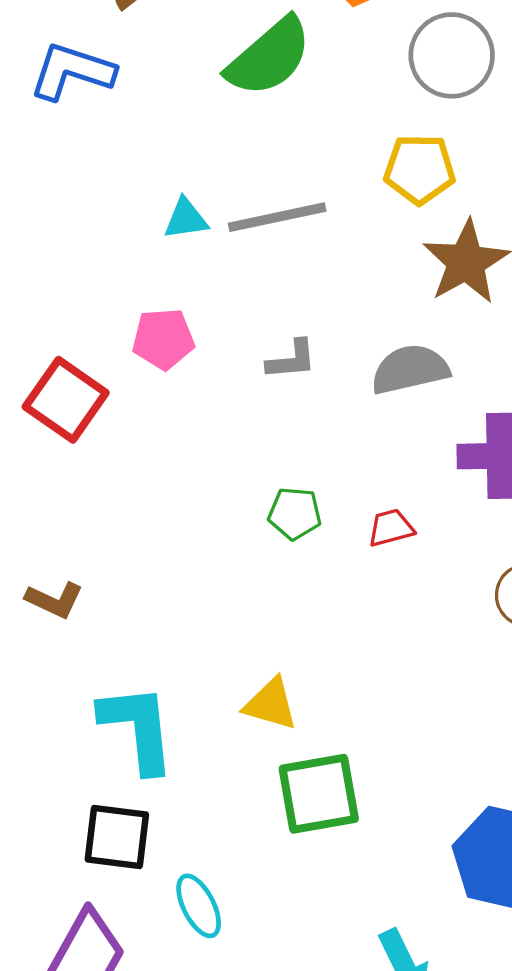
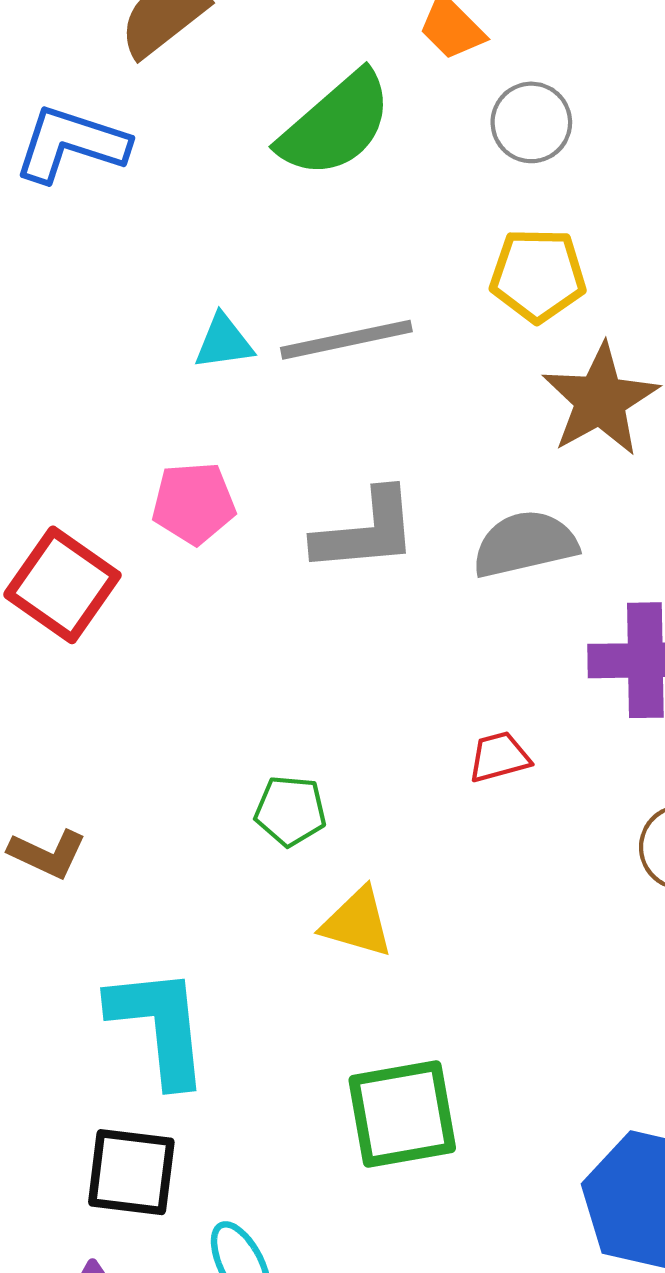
gray circle: (452, 55) -> (531, 122), moved, size x0.7
gray L-shape: (291, 360) -> (366, 531), size x1.6
green pentagon: (295, 513) -> (290, 811), moved
yellow triangle: (271, 704) -> (357, 923), moved

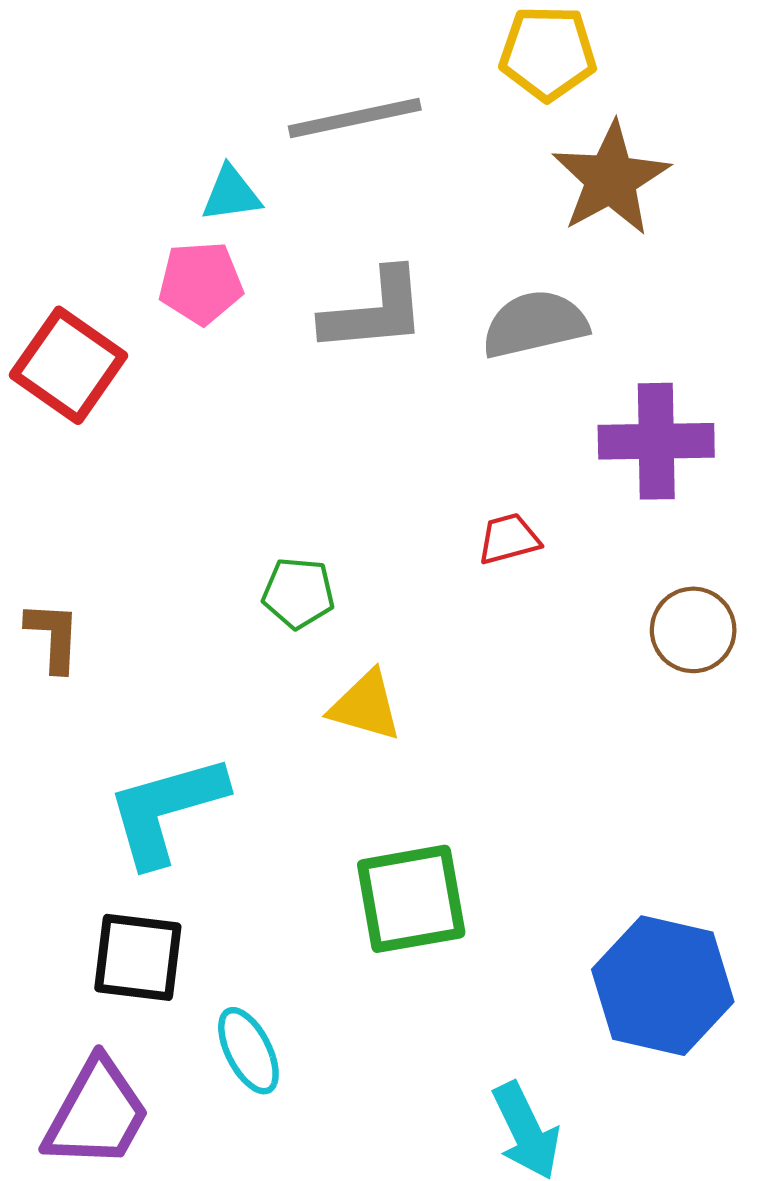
cyan triangle: (224, 342) -> (231, 194), moved
brown L-shape: (47, 854) -> (53, 636), turned -112
cyan L-shape: (159, 1026) -> (166, 810), turned -100

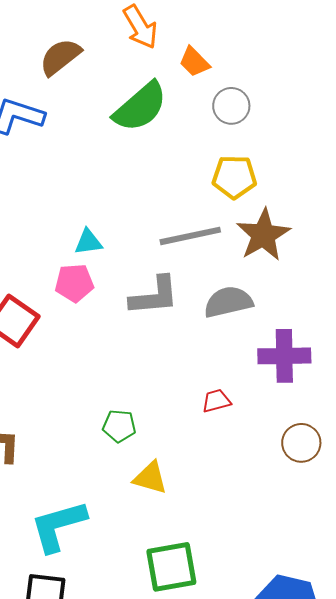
gray line: (355, 118) -> (190, 236), moved

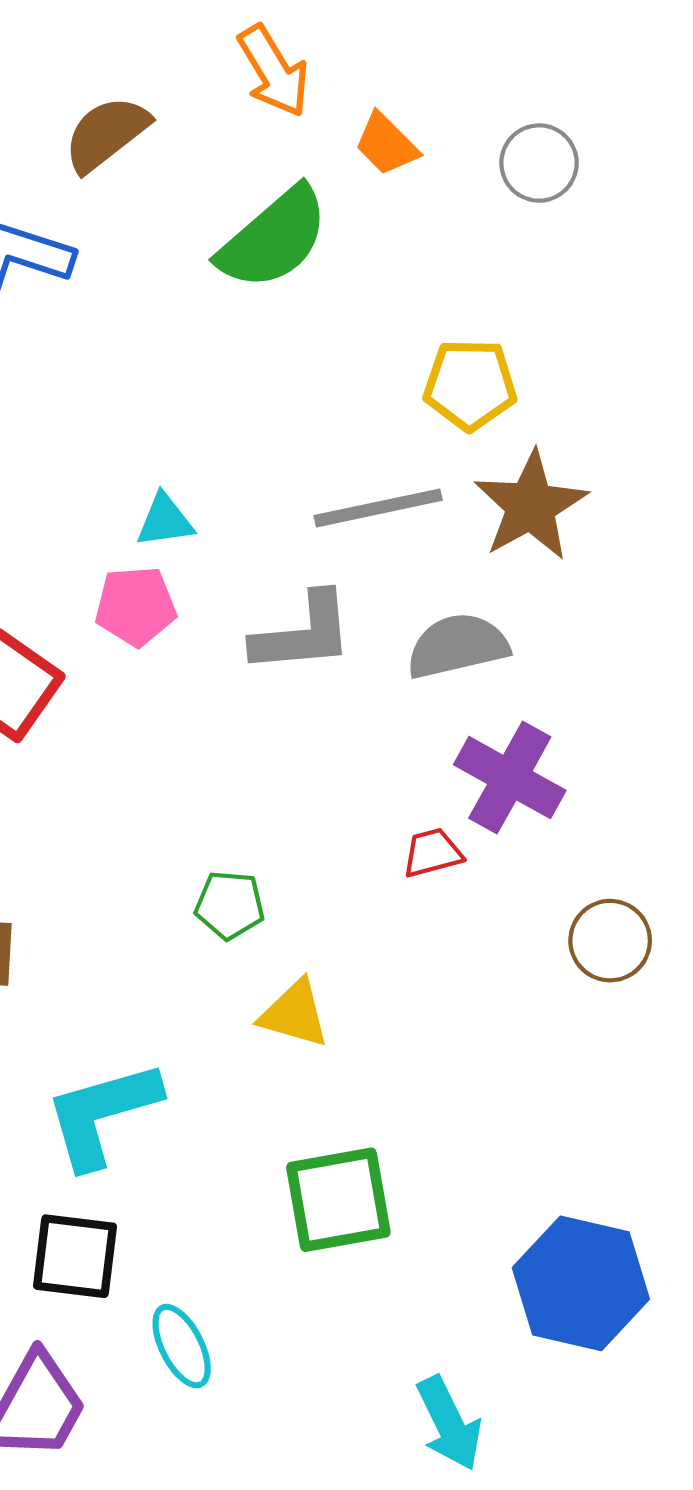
gray circle: (231, 106) -> (539, 163), moved
purple cross: (284, 356) -> (510, 778), moved, turned 30

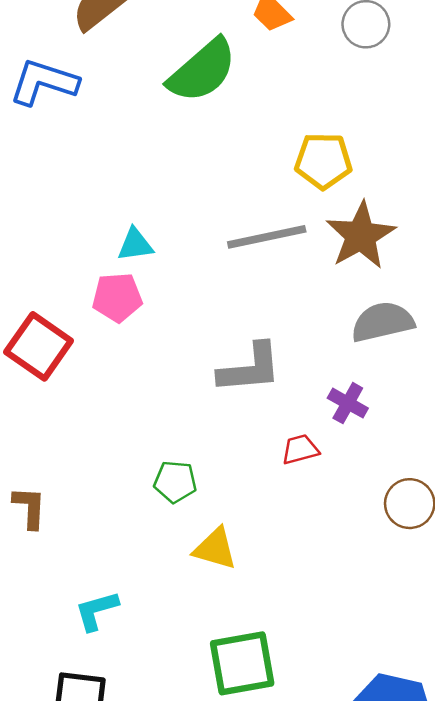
gray L-shape: (303, 633) -> (250, 368), moved
gray semicircle: (458, 646) -> (383, 322), moved
purple cross: (510, 778) -> (348, 403), size x0.6
cyan L-shape: (102, 1114) -> (97, 611), size x0.6

